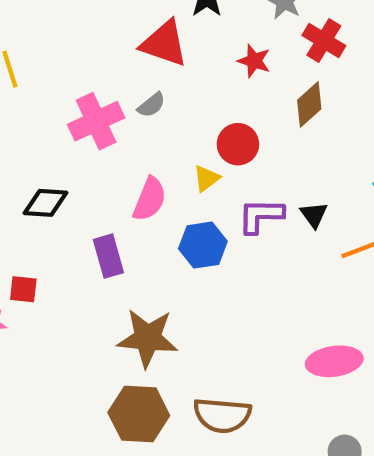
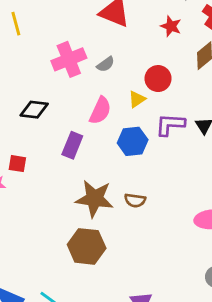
gray semicircle: (151, 105) -> (106, 64), moved
purple rectangle: (108, 256) -> (72, 145), turned 35
brown semicircle: (222, 415) -> (135, 200), moved, size x0.6

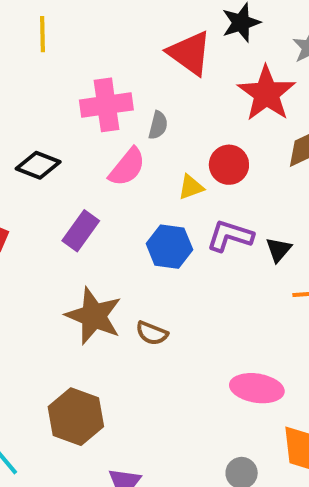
red star: (171, 26) -> (266, 93), size x1.8
gray semicircle: (106, 64) -> (158, 125), turned -54
pink semicircle: (100, 111) -> (127, 167), moved
brown hexagon: (87, 246) -> (76, 417), moved

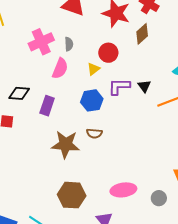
black diamond: (38, 165) -> (19, 93), moved
brown semicircle: (152, 333) -> (94, 133), moved
pink ellipse: (257, 388) -> (123, 190), moved

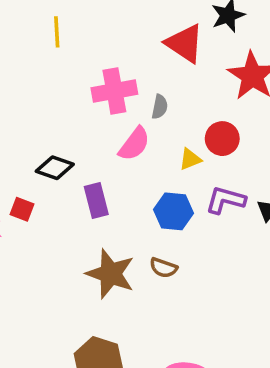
purple rectangle: (47, 106) -> (96, 201), turned -48

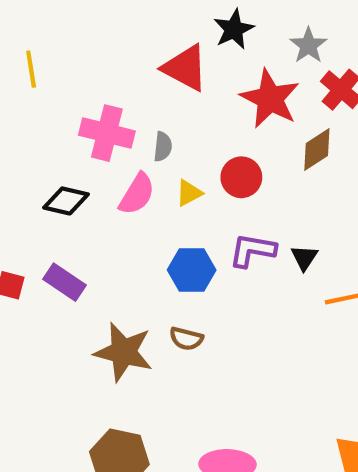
pink cross: (114, 91) -> (107, 133), turned 30
yellow triangle: (190, 159) -> (189, 193), moved
black diamond: (55, 168) -> (66, 201), moved
purple rectangle: (96, 201) -> (64, 282), moved, turned -36

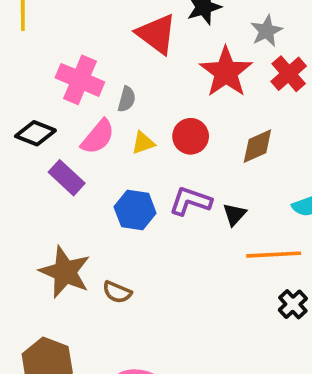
brown diamond: (317, 150) -> (257, 146), moved
purple rectangle: (64, 282) -> (67, 178), moved
brown semicircle: (186, 339) -> (117, 292), moved

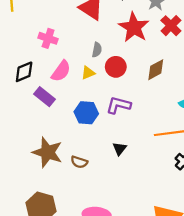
pink cross: (80, 80) -> (48, 38), size x0.7
gray semicircle: (127, 99) -> (97, 50), moved
black diamond: (35, 133) -> (24, 72), turned -40
black triangle: (234, 214) -> (120, 149), moved

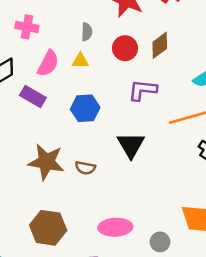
red circle: (116, 67) -> (125, 48), moved
yellow triangle: (88, 73) -> (80, 61), turned 32
purple L-shape: (118, 105) -> (142, 90), moved
black triangle: (120, 149) -> (131, 145), size x1.6

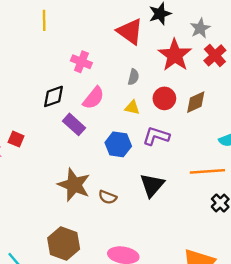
yellow triangle: (80, 61) -> (132, 108), moved
purple L-shape: (142, 90) -> (156, 136), moved

